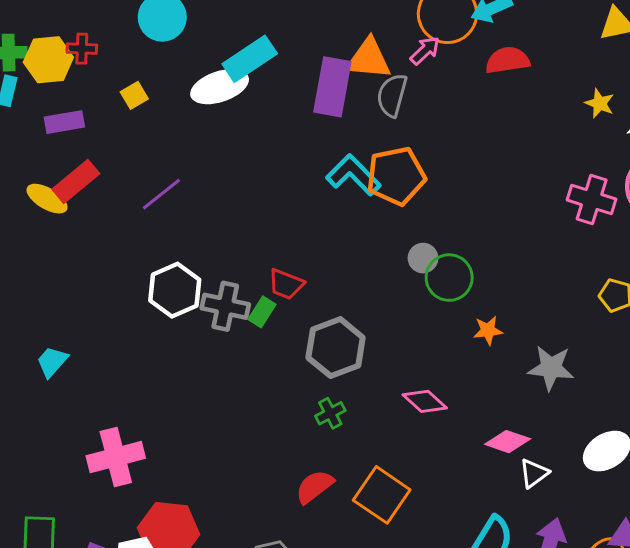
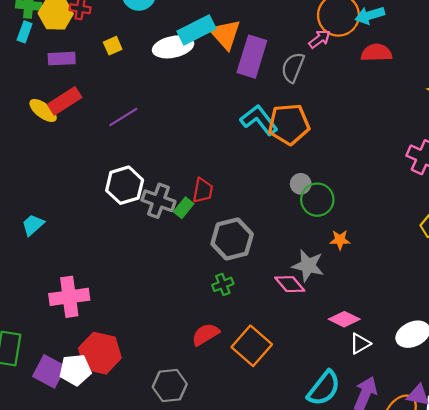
orange triangle: (369, 59) -> (225, 34), moved, turned 36
red trapezoid: (286, 284) -> (203, 190), turned -108
gray star: (551, 368) -> (308, 266), moved

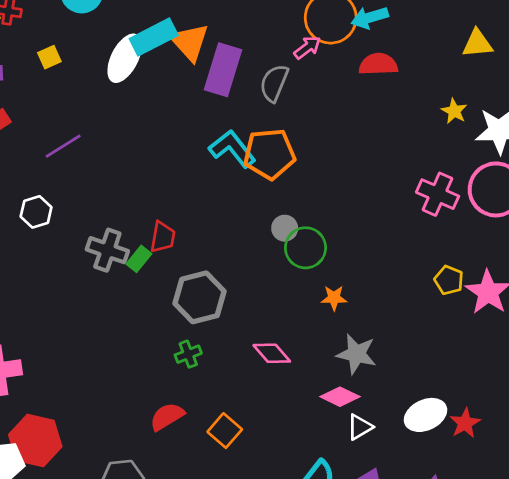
white ellipse: (173, 47) -> (125, 58), turned -51
white hexagon: (125, 185) -> (36, 212), moved, size x0.7
gray star: (308, 266) -> (356, 354), moved
orange square: (252, 346) -> (225, 431), size x0.7

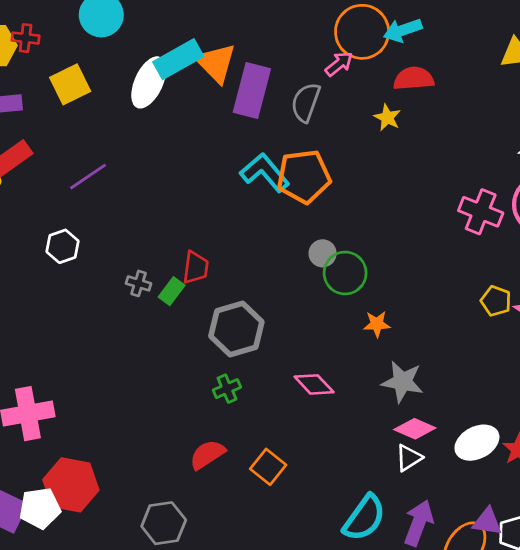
yellow square: (49, 57) -> (70, 84), size x1.6
yellow star: (454, 111) -> (387, 117), moved
gray cross: (107, 250) -> (139, 283), size x0.6
pink diamond: (340, 397) -> (415, 429), moved

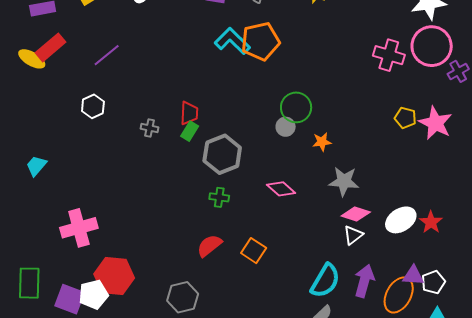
gray circle: (323, 253) -> (286, 127), moved
green rectangle: (172, 291) -> (190, 131), moved
green cross: (227, 389) -> (219, 197), turned 36

